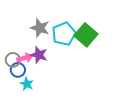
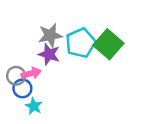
gray star: (40, 28) -> (50, 35), turned -30
purple star: (39, 55) -> (49, 54), moved

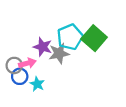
gray star: (50, 35) -> (59, 53), moved
cyan star: (34, 106) -> (37, 84), moved

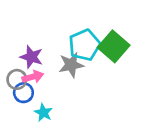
purple star: (43, 47) -> (31, 57), moved
cyan star: (37, 84) -> (43, 113), moved

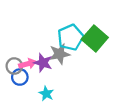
purple star: (31, 57) -> (43, 63), moved
cyan star: (43, 113) -> (46, 94), moved

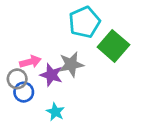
cyan pentagon: (71, 37) -> (84, 22), moved
pink arrow: (28, 64) -> (30, 62), moved

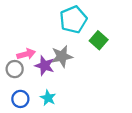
green square: (113, 46) -> (99, 40), size x0.7
blue circle: (24, 92) -> (20, 99), moved

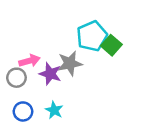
cyan pentagon: (73, 20) -> (92, 36), moved

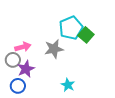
purple star: (50, 74) -> (26, 69), moved, turned 30
cyan star: (54, 110) -> (68, 85), moved

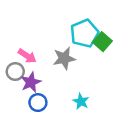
pink arrow: (23, 47) -> (27, 56), turned 49
blue circle: (18, 86) -> (38, 103), moved

